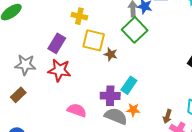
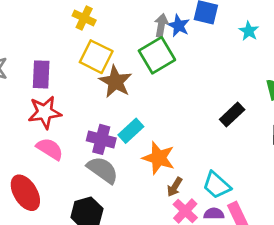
purple rectangle: (57, 43) -> (41, 74), moved, turned -42
brown star: (111, 54) -> (115, 82), size x1.6
red star: (59, 70) -> (45, 112), moved, turned -30
orange star: (133, 110) -> (159, 158), moved, size x1.6

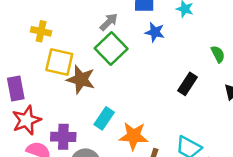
gray arrow: (161, 25) -> (109, 22), turned 48
blue star: (179, 26) -> (155, 32), moved
purple cross: (101, 139) -> (63, 137), moved

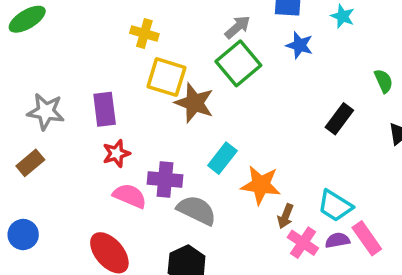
red star: (27, 120) -> (116, 153), size x0.7

